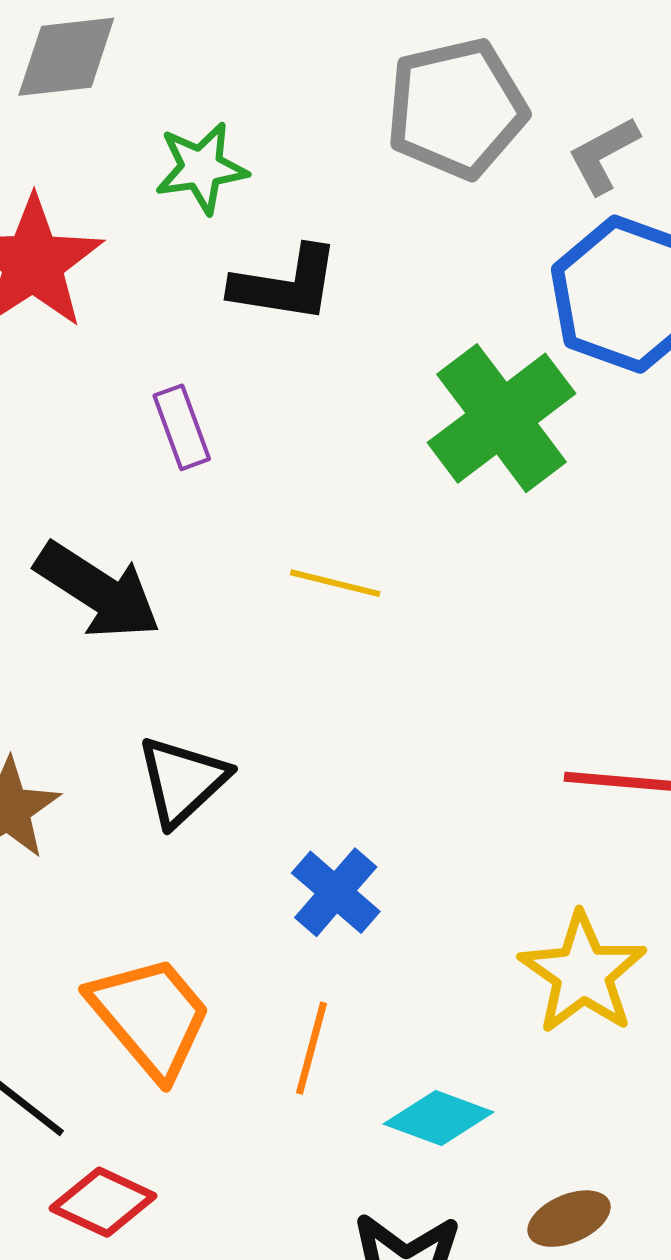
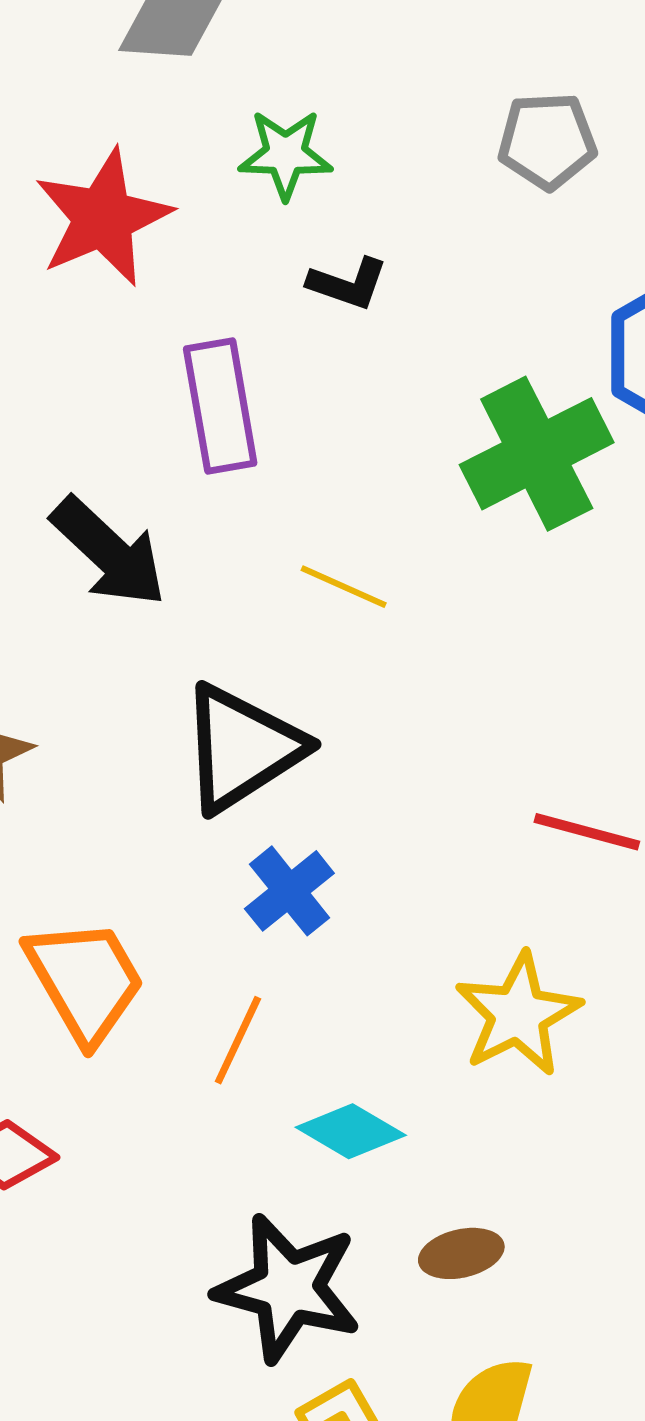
gray pentagon: (456, 108) -> (547, 141), size x0.7
black L-shape: (286, 284) -> (348, 284), size x0.7
purple rectangle: (182, 427) -> (220, 406), size x1.6
black triangle: (182, 781) -> (242, 748), moved, size x1.4

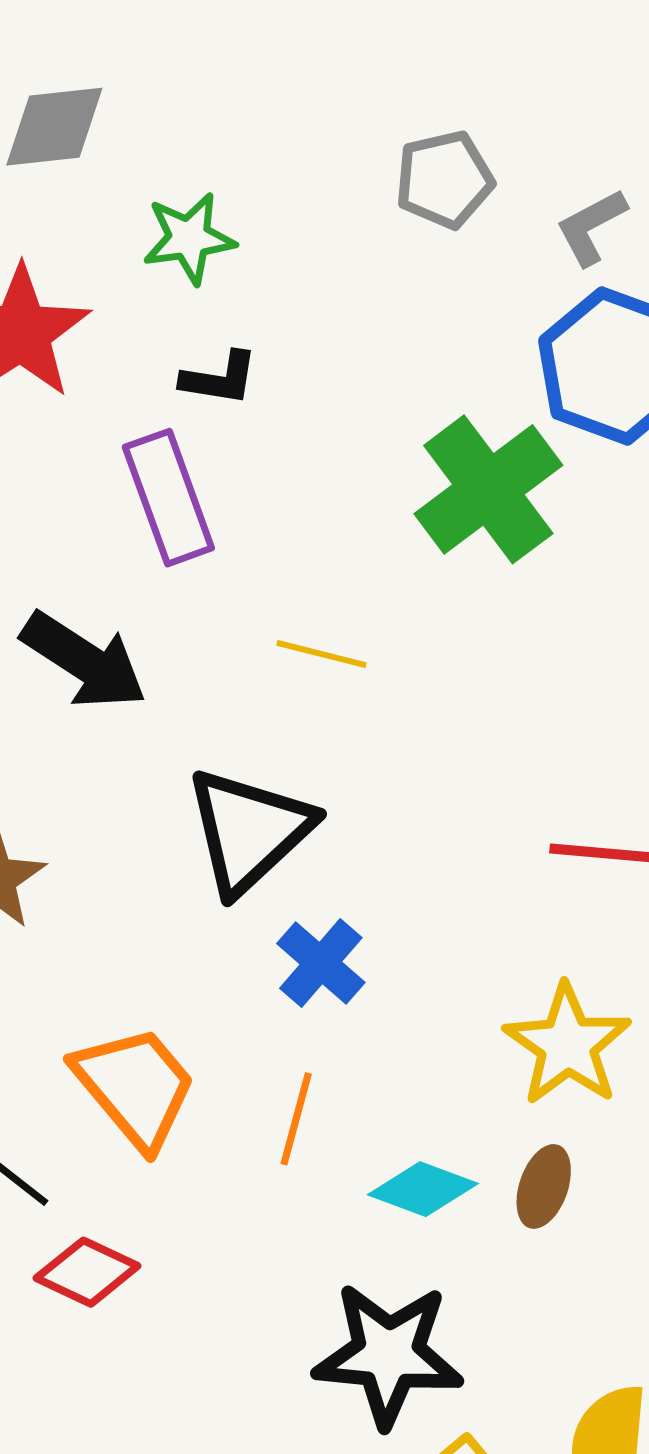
black L-shape: (348, 284) -> (220, 378), moved
brown ellipse: (461, 1253) -> (544, 1186), moved, turned -48

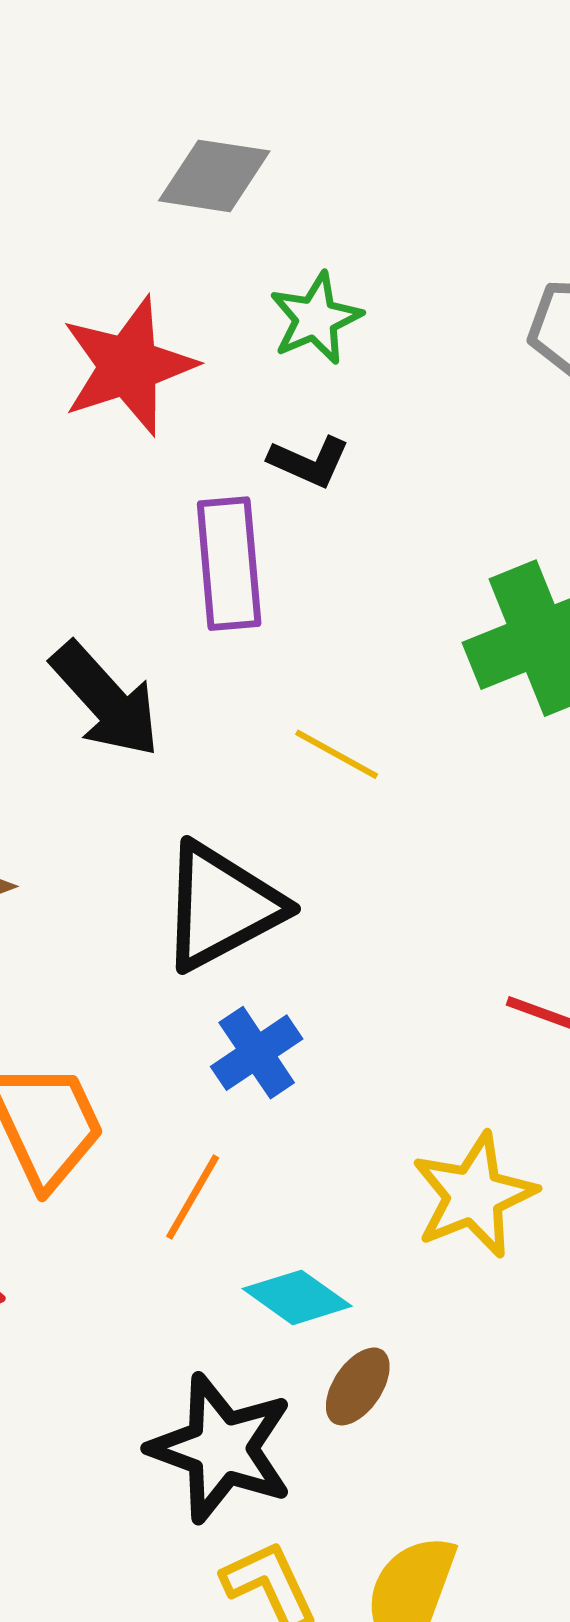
green star: (189, 238) -> (316, 318), turned -30
brown ellipse: (544, 1186) -> (358, 1386), moved

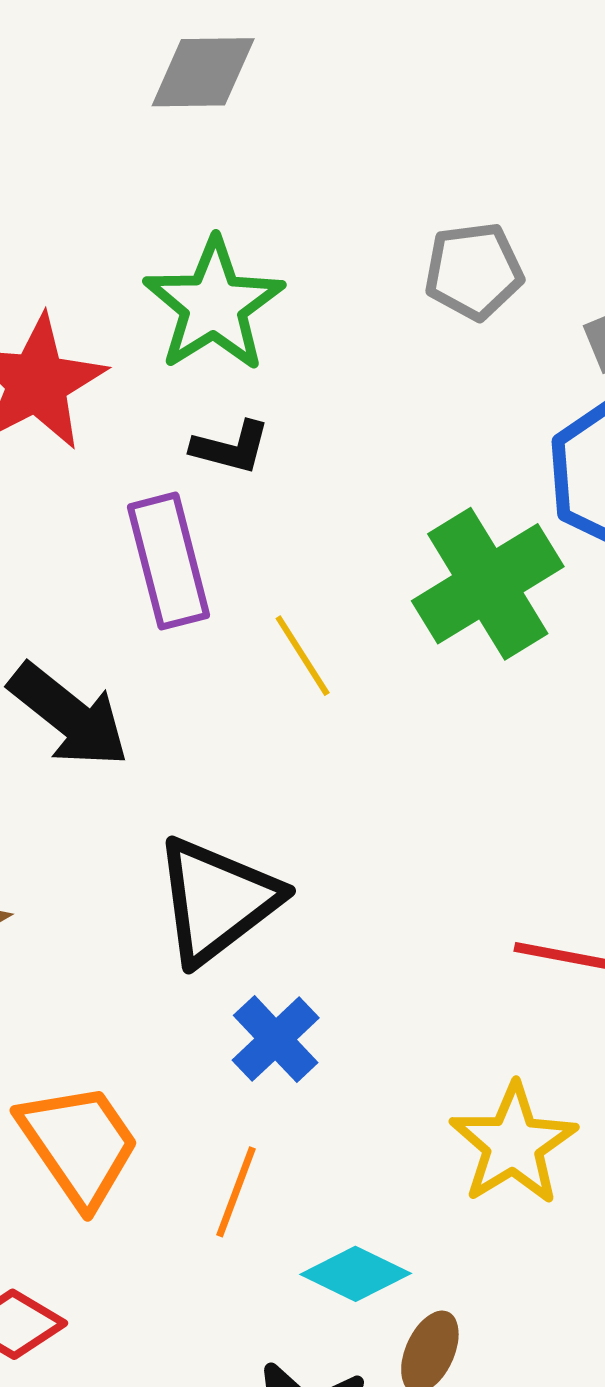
gray diamond: (214, 176) -> (203, 72), moved
green star: (316, 318) -> (214, 305), size x1.5
yellow line: (337, 754) -> (303, 656), moved, turned 38

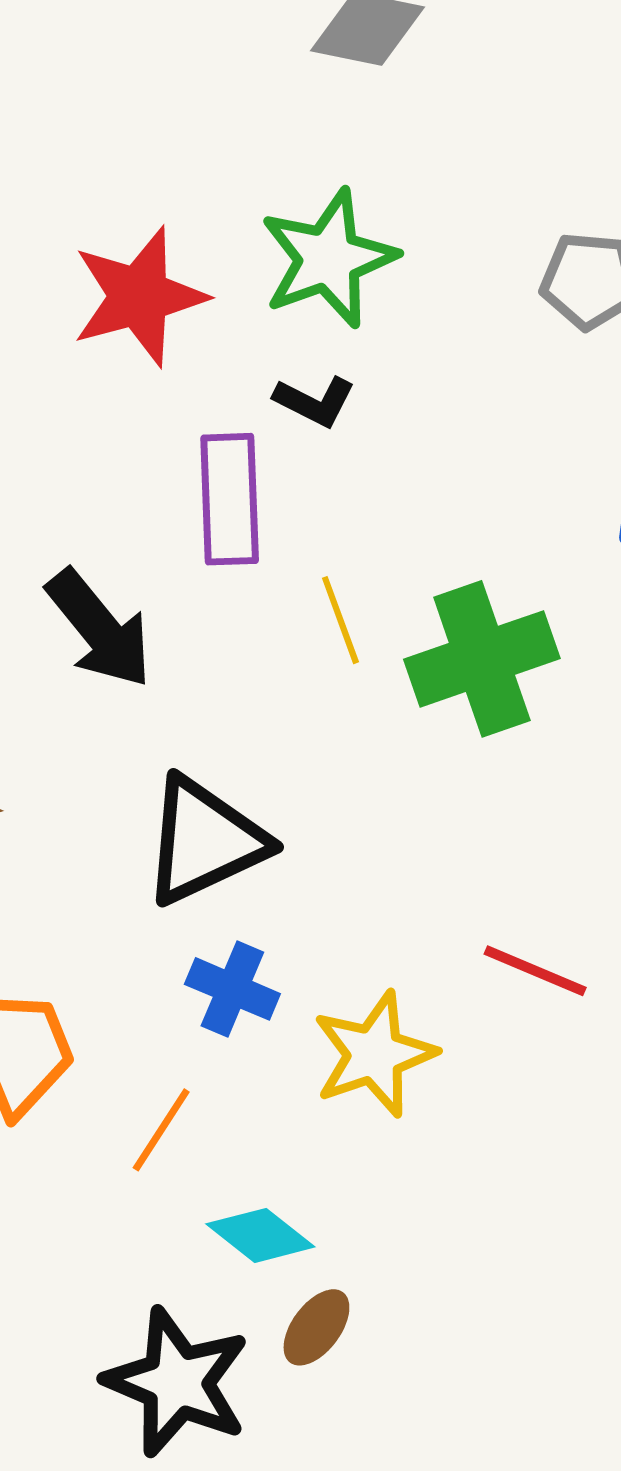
green cross: (488, 584) -> (482, 659), moved
blue cross: (276, 1039) -> (232, 989), turned -36
yellow star: (513, 1144) -> (374, 1054), moved

